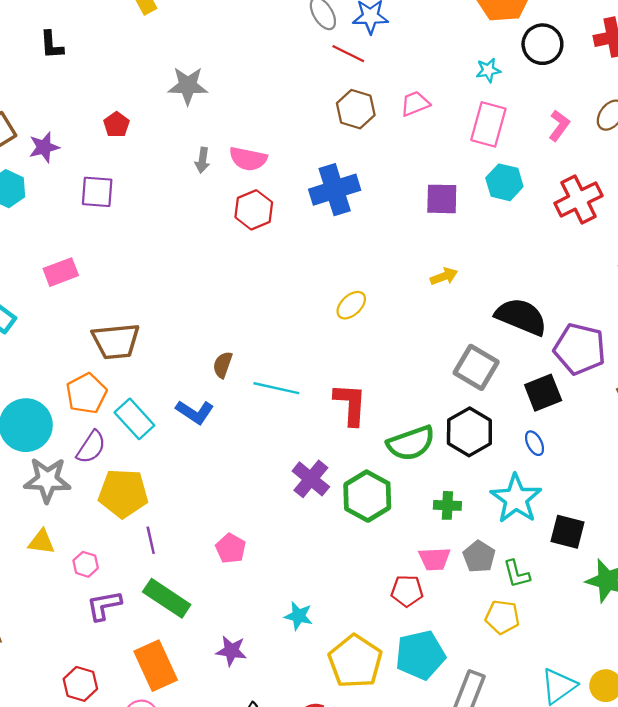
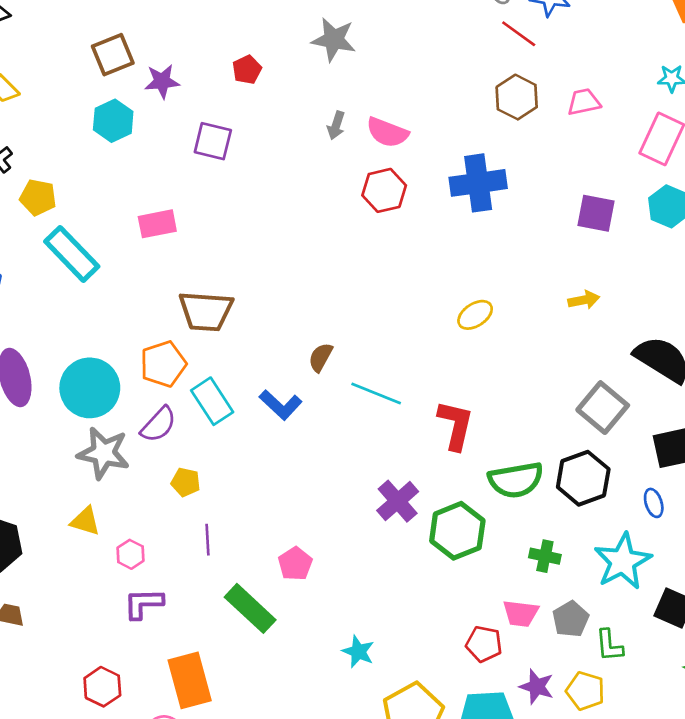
yellow pentagon: (123, 493) -> (186, 482), size x0.5
green rectangle: (167, 598) -> (250, 608), moved
purple star: (231, 651) -> (537, 687), moved

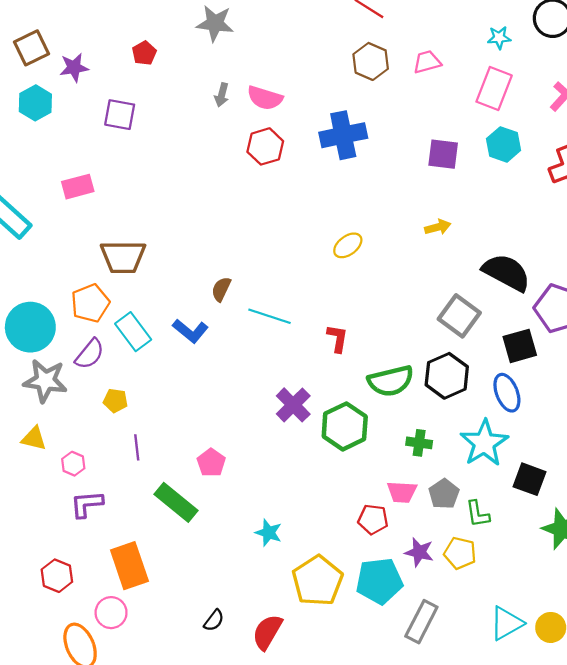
red L-shape: (456, 425) -> (337, 338), size x0.7
blue ellipse: (654, 503) -> (507, 393), size x1.6

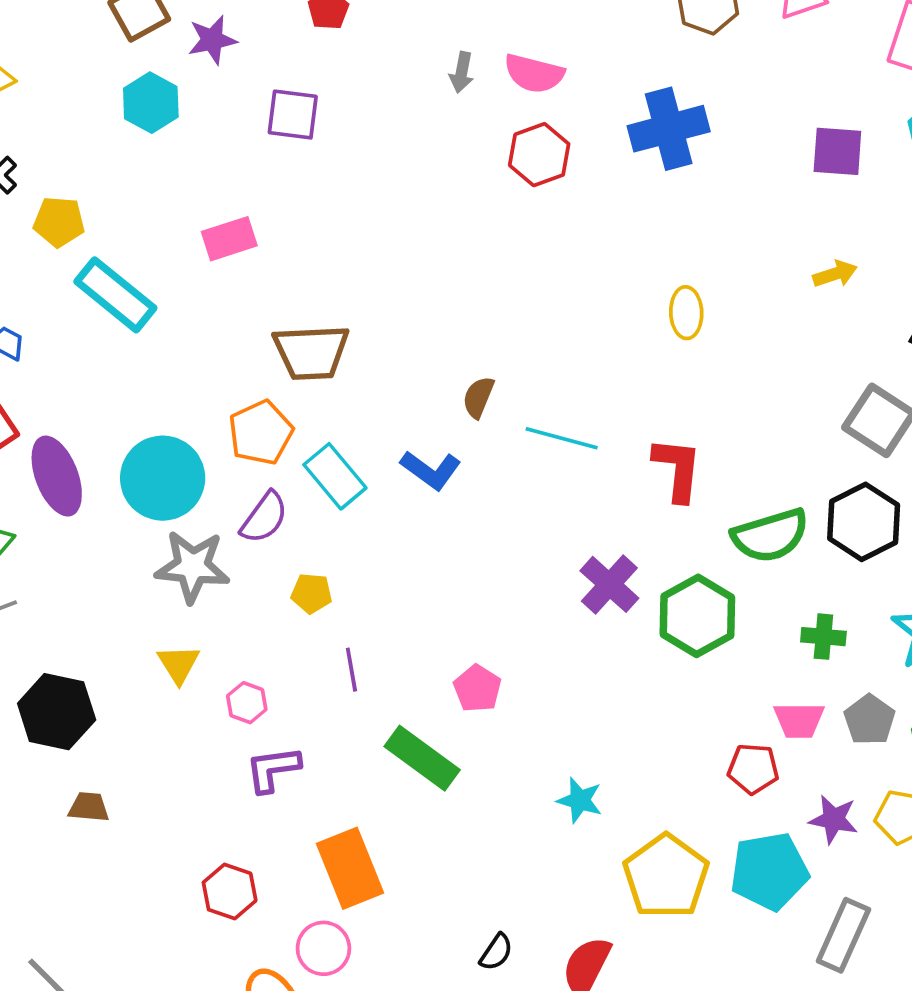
yellow ellipse: (348, 245) -> (686, 313), turned -52
red L-shape: (337, 338) -> (677, 469), size x1.4
yellow triangle: (34, 438) -> (179, 664), turned 48

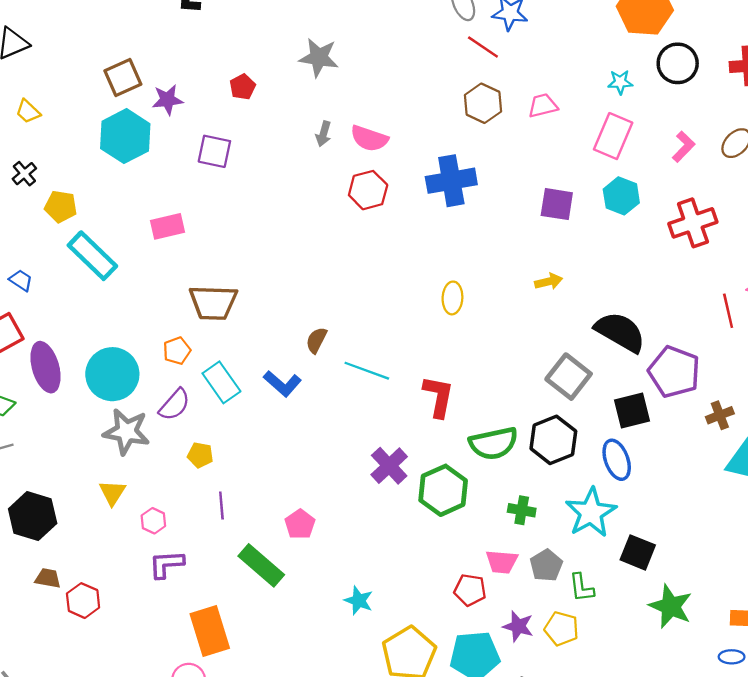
cyan hexagon: (151, 103) -> (125, 136), size x1.4
orange pentagon: (261, 433) -> (177, 351), size x0.7
red hexagon: (230, 891) -> (83, 601), moved

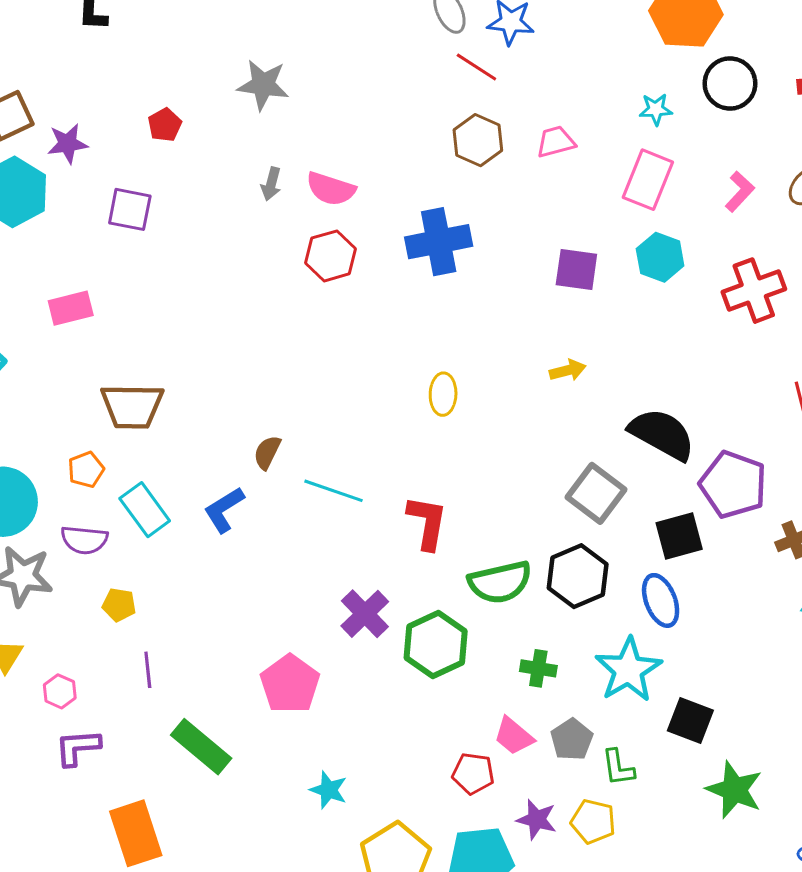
blue L-shape: (282, 384) -> (224, 510), turned 108
purple semicircle: (175, 405) -> (84, 540), turned 56
pink pentagon: (300, 524) -> (290, 684), moved, size x1.5
pink trapezoid: (502, 562) -> (514, 736), turned 36

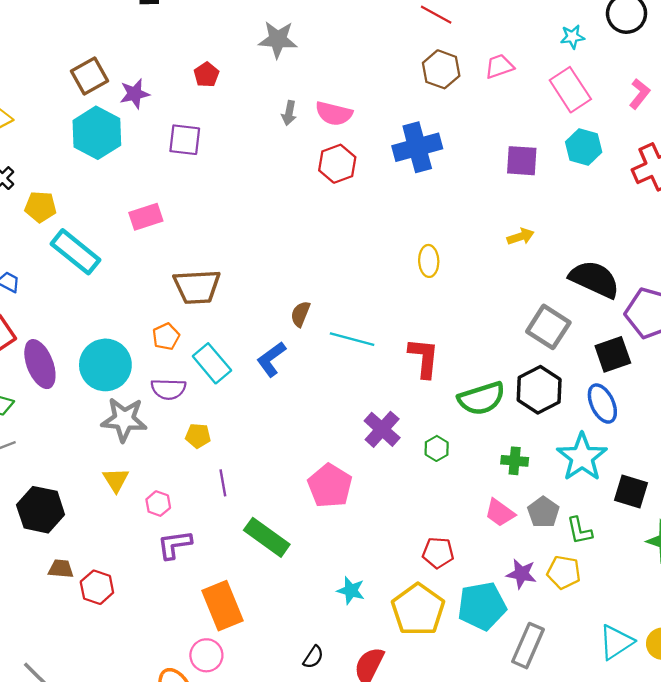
pink rectangle: (648, 180) -> (570, 90), turned -51
green hexagon: (436, 644) -> (437, 448), size x0.5
red pentagon: (473, 773) -> (438, 553), moved
cyan star: (329, 790) -> (351, 591), moved

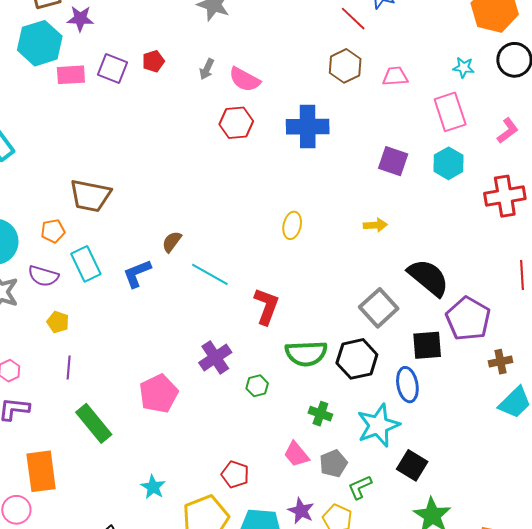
red pentagon: (206, 75) -> (153, 61), moved
pink rectangle: (146, 217) -> (71, 75), moved
green L-shape: (579, 531) -> (360, 487), turned 64

